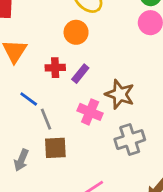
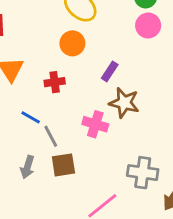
purple rectangle: (80, 74) -> (110, 71), moved
gray cross: (130, 140) -> (143, 173), moved, turned 32
gray arrow: (21, 160) -> (27, 167), moved

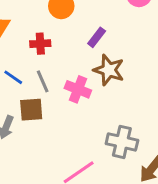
gray line: (51, 136) -> (43, 81), moved
brown square: (63, 165) -> (31, 110), moved

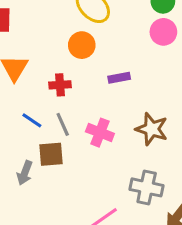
purple rectangle: (97, 37) -> (119, 78), turned 42
brown star: (109, 70) -> (152, 129), moved

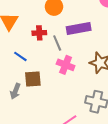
purple rectangle: (119, 78) -> (79, 29), size x1.6
gray line: (63, 124) -> (57, 43), moved

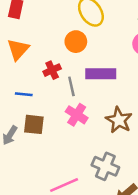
red cross: (39, 33) -> (52, 70), turned -32
blue line: (20, 56) -> (24, 94), turned -40

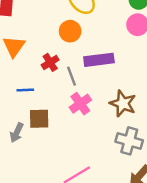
pink cross: (77, 115) -> (80, 104), turned 30
gray cross: (105, 166) -> (129, 141), moved

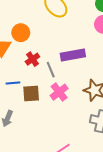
orange circle: (70, 31) -> (21, 33), moved
brown square: (39, 119) -> (31, 93), moved

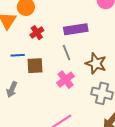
gray line: (51, 70) -> (67, 53), moved
pink cross: (59, 92) -> (65, 80), moved

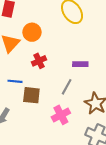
purple rectangle: (76, 29) -> (80, 64), size x0.6
gray line: (67, 53) -> (67, 87), turned 42

